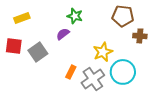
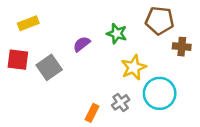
green star: (75, 16) -> (117, 34), moved
orange rectangle: (71, 72) -> (92, 113), moved
gray cross: (93, 79) -> (121, 102), size x0.6

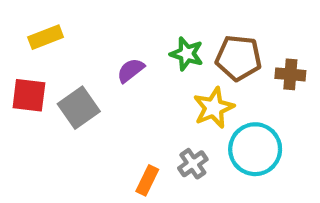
brown pentagon: (160, 21) -> (239, 58), moved

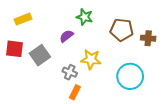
green star: (187, 54) -> (85, 17), moved
yellow star: (214, 108) -> (91, 59), moved, turned 30
gray cross: (193, 164) -> (70, 72), moved, turned -32

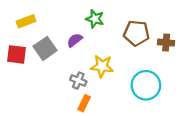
gray square: (40, 55) -> (45, 48), moved

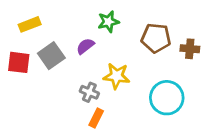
green star: (95, 19) -> (108, 22), turned -30

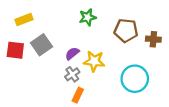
purple semicircle: (85, 46) -> (72, 53), moved
gray cross: (89, 92) -> (72, 74), turned 32

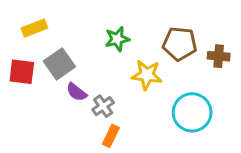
green star: (88, 17) -> (117, 39), moved
purple semicircle: (72, 53) -> (77, 92), moved, turned -104
yellow star: (94, 61) -> (147, 75), moved

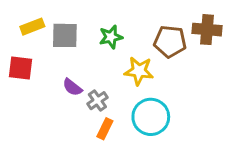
brown cross: (219, 56) -> (207, 30), moved, size x1.4
gray square: (59, 64) -> (65, 35), moved, turned 36
cyan circle: (192, 112) -> (151, 117), moved

